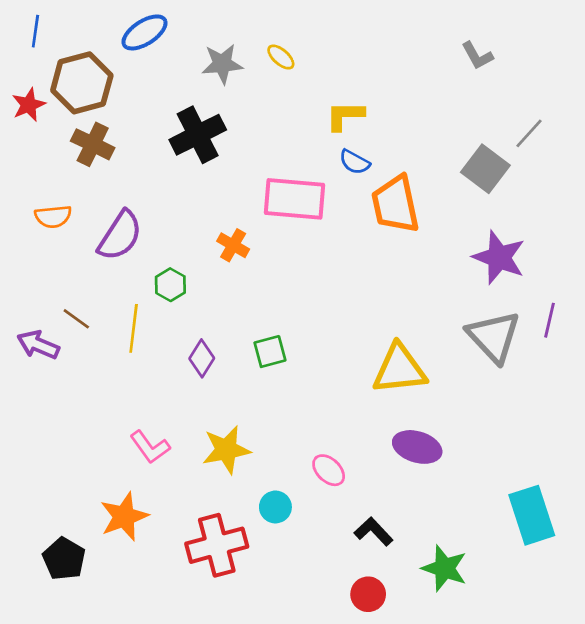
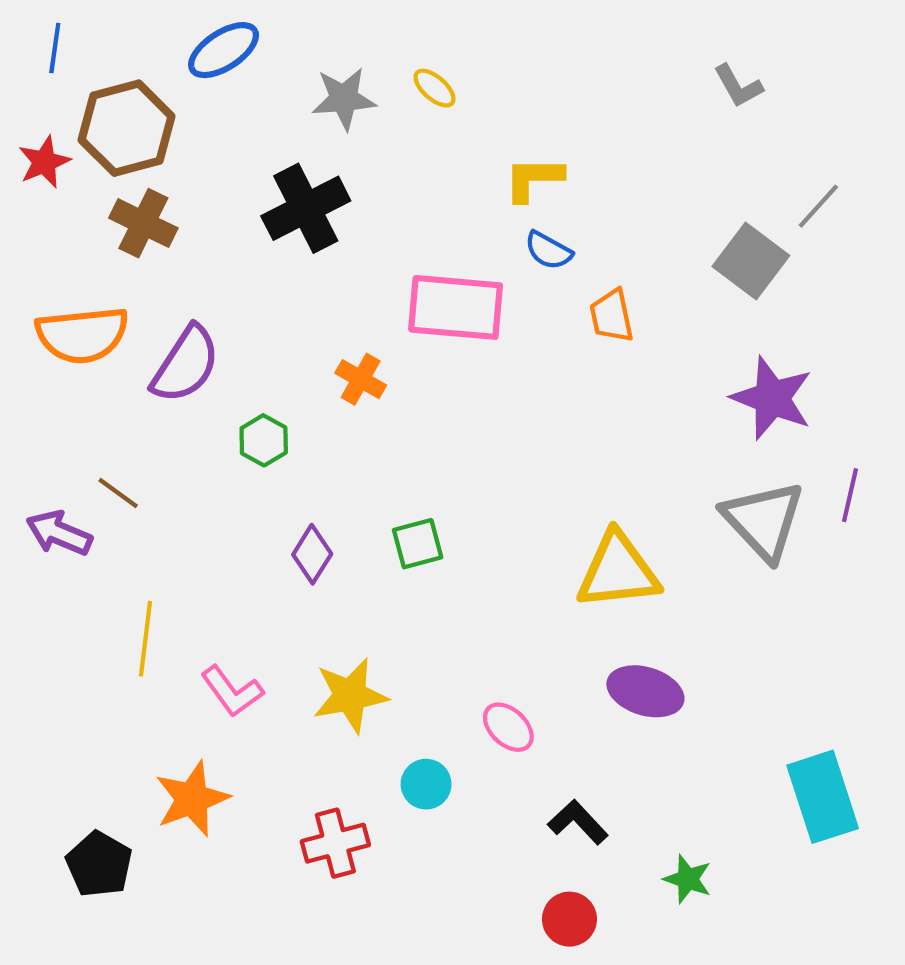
orange trapezoid: (395, 204) -> (612, 316), size x0.6
orange semicircle: (53, 217) -> (82, 335), size x1.6
yellow line: (134, 328) -> (146, 639), moved
red cross: (217, 545) -> (335, 843), size x0.7
green star: (444, 568) -> (688, 879), size x0.7

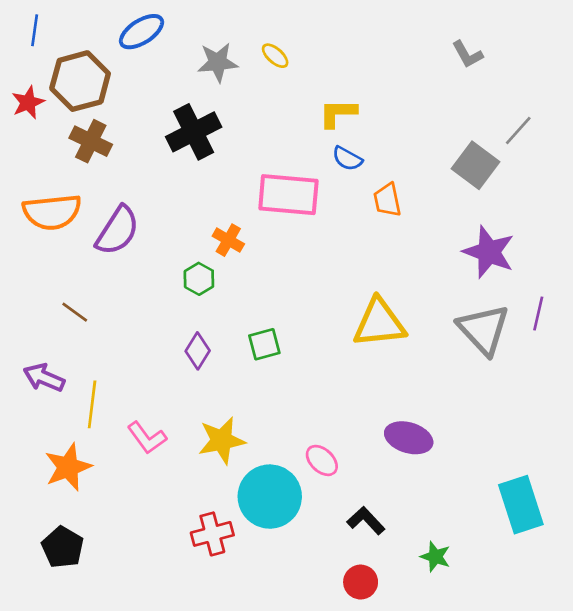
green hexagon: (264, 440) -> (199, 279), moved
purple arrow: (59, 533) -> (44, 378), moved
yellow triangle: (618, 571) -> (379, 323), moved
cyan circle: (426, 784) -> (270, 497), size x2.0
orange star: (192, 799) -> (68, 467), moved

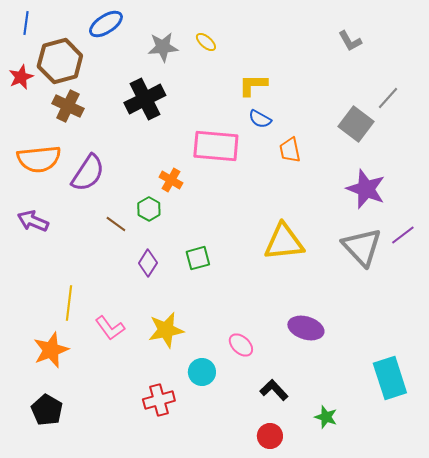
brown line: (75, 312) -> (116, 224), moved
purple line: (538, 314) -> (403, 235), turned 40
purple arrow: (44, 378) -> (33, 221), moved
cyan circle: (270, 497) -> (202, 372), size x0.6

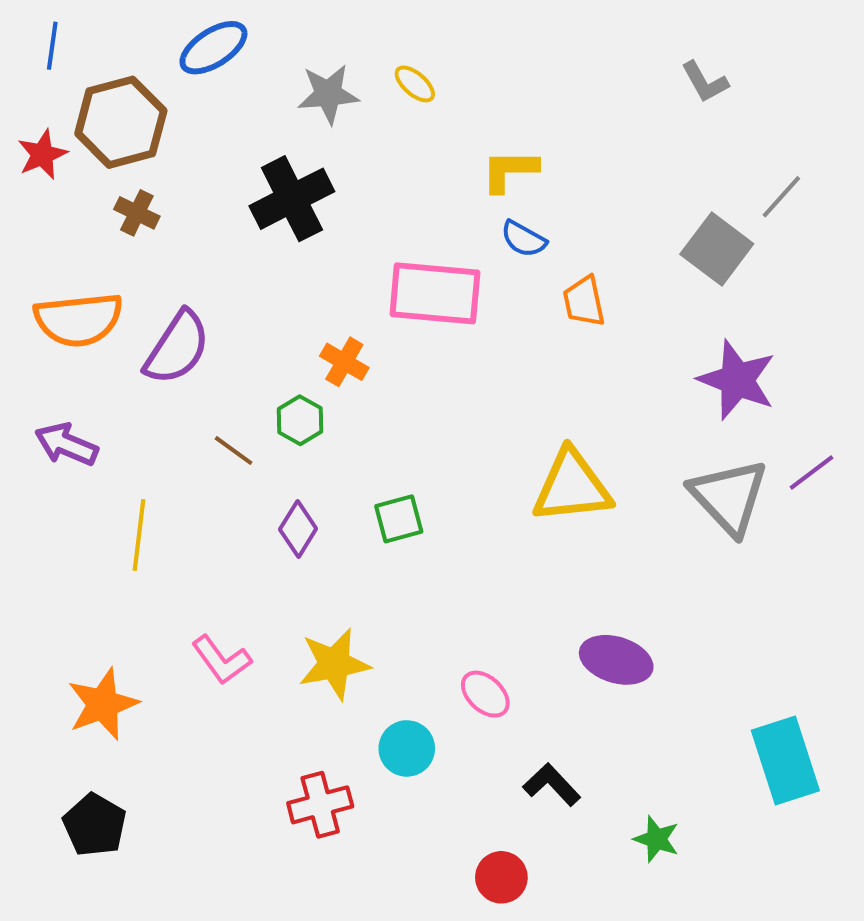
brown cross: (68, 106) -> (137, 213), size x0.7
yellow line: (69, 303) -> (139, 535), moved
red circle: (270, 436) -> (501, 877), moved

